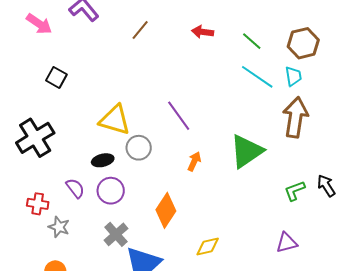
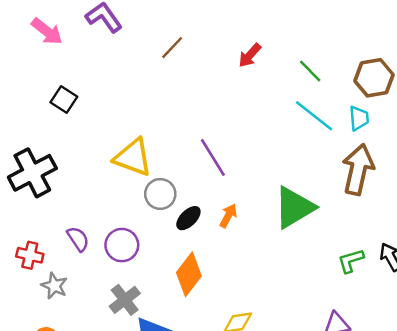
red arrow: (203, 32) -> (250, 55), turned -60
black ellipse: (103, 160) -> (188, 218), moved, turned -35

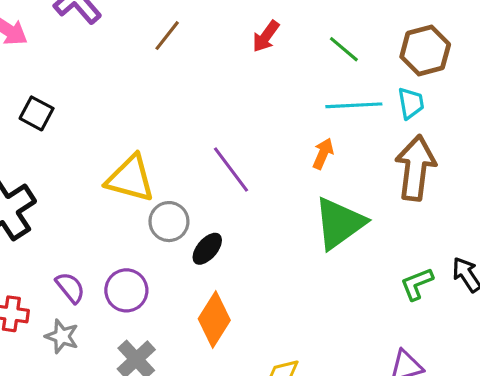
cyan line: (314, 116) -> (354, 105), turned -36
orange arrow: (228, 216) -> (323, 154), moved
gray star: (54, 286) -> (62, 336), moved

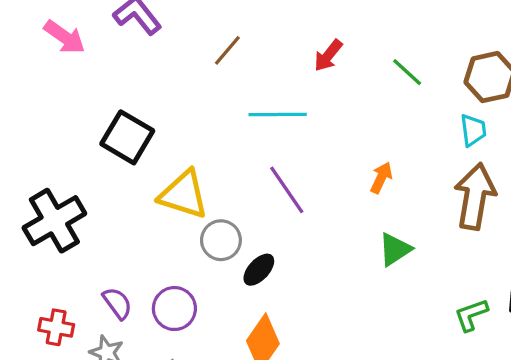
cyan line: (354, 105) -> (278, 114), moved
black square: (37, 113) -> (127, 137), moved, size x1.5
green triangle: (339, 223) -> (395, 249), size x0.6

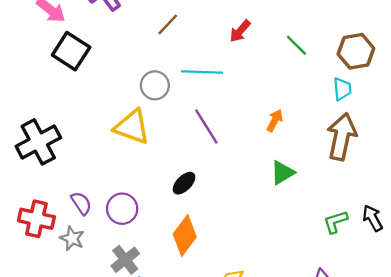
black square: (127, 137) -> (71, 51), moved
gray circle: (221, 240) -> (155, 85), moved
red cross: (56, 327) -> (36, 219), size x1.4

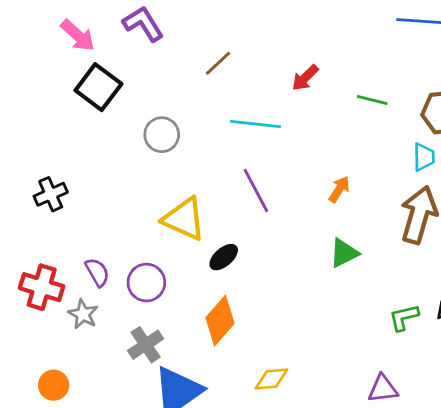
green line: (296, 45) -> (372, 100), turned -35
gray circle: (155, 85) -> (162, 135), moved
yellow triangle: (132, 127) -> (184, 219), moved
black cross: (38, 142) -> (51, 194), size x0.6

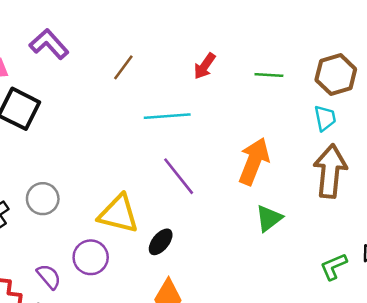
gray circle: (162, 135) -> (43, 199), moved
orange arrow: (339, 189) -> (254, 161), size x1.8
purple circle: (146, 283) -> (91, 257), moved

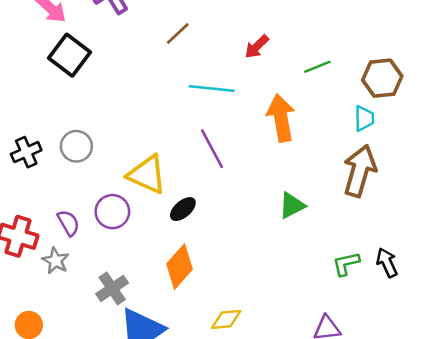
green line: (269, 75) -> (317, 67), turned -36
orange arrow: (254, 161) -> (281, 118), moved, turned -42

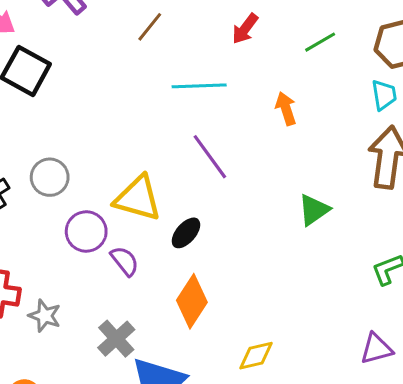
orange arrow: (281, 118) -> (286, 109), size x0.6
purple circle: (112, 212) -> (86, 231), moved
purple semicircle: (68, 223) -> (125, 261), moved

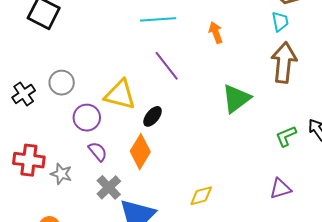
green triangle: (314, 210) -> (236, 99), size x1.4
purple semicircle: (125, 261) -> (98, 152), moved
orange diamond: (192, 301) -> (140, 152), moved

